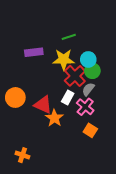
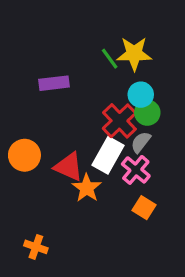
green line: (69, 37) -> (110, 59), turned 72
yellow star: (64, 59) -> (134, 54), moved
white rectangle: (68, 97) -> (108, 155), size x1.5

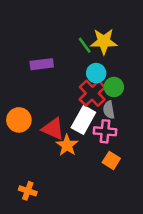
cyan circle: (141, 95) -> (96, 73), moved
gray semicircle: (141, 142) -> (109, 110), turned -48
pink cross: (136, 170) -> (105, 131), turned -35

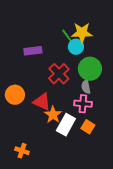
cyan circle: (96, 73) -> (76, 47), moved
green circle: (114, 87) -> (90, 69), size x1.5
red cross: (92, 93) -> (59, 74), moved
white rectangle: (83, 120) -> (66, 125), moved

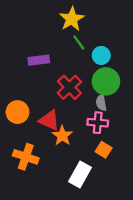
yellow star: (82, 33) -> (72, 19), moved, turned -30
cyan circle: (76, 47) -> (101, 55), moved
white rectangle: (66, 125) -> (80, 175), moved
orange cross: (22, 151) -> (26, 157), moved, size x1.5

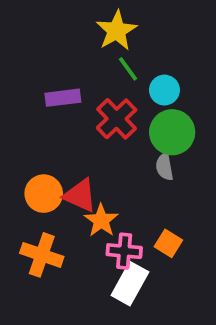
red cross: (69, 87) -> (117, 119), moved
orange circle: (17, 112) -> (44, 194), moved
pink cross: (98, 123) -> (124, 251), moved

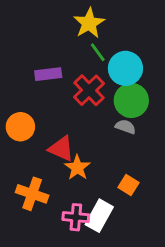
cyan circle: (164, 90) -> (125, 68), size x1.5
gray semicircle: (164, 167) -> (125, 127), turned 120
orange circle: (44, 194) -> (20, 127), moved
pink cross: (124, 251) -> (76, 217), moved

